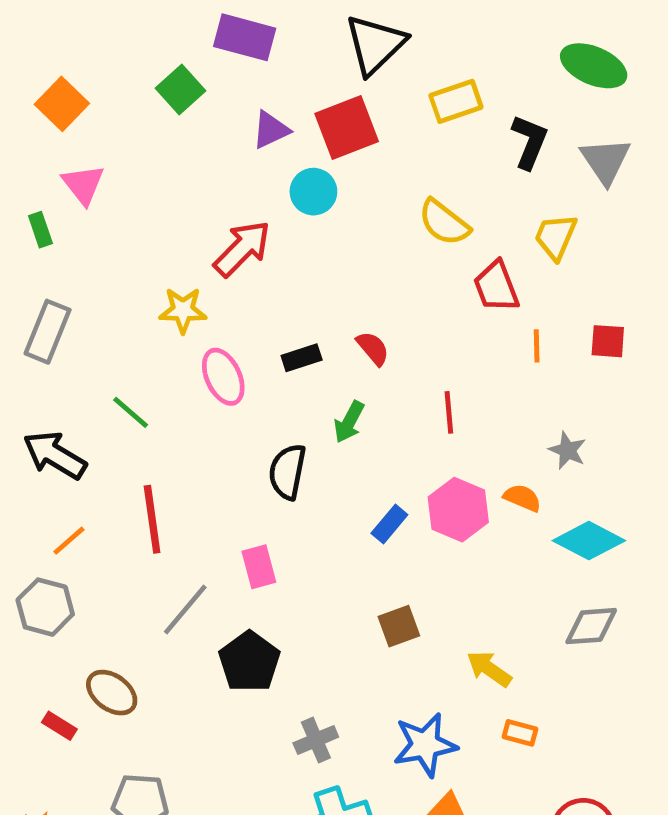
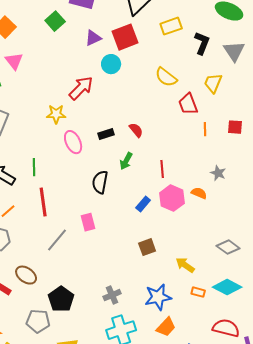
green line: (131, 412) -> (34, 167), moved, turned 48
red line: (449, 412) -> (162, 169), moved
cyan diamond: (589, 541) -> (227, 287), moved
gray diamond: (591, 626) -> (228, 247), turned 40
black pentagon: (249, 662) -> (61, 299), moved

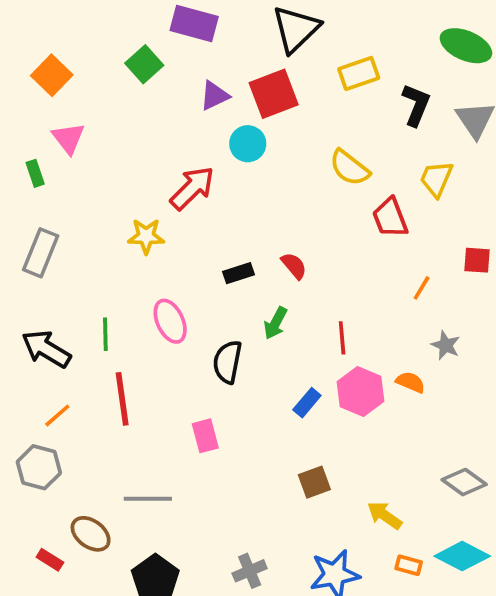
orange line: (205, 129) -> (422, 288), moved, turned 32
pink ellipse: (73, 142) -> (170, 321), moved
gray line: (57, 240) -> (148, 499), moved, turned 50

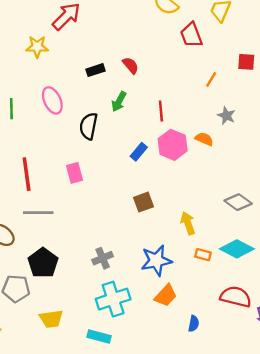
red line: (122, 399) -> (27, 174), moved
yellow arrow: (385, 515) -> (188, 223), turned 35

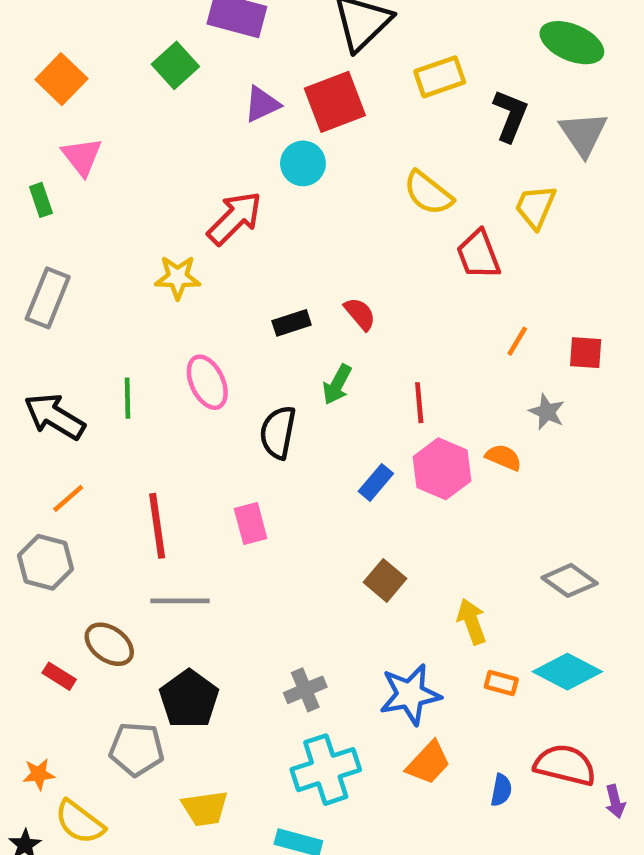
red square: (246, 62) -> (586, 353), moved
brown square: (143, 202) -> (385, 580), turned -30
blue semicircle: (194, 324) -> (501, 790), moved

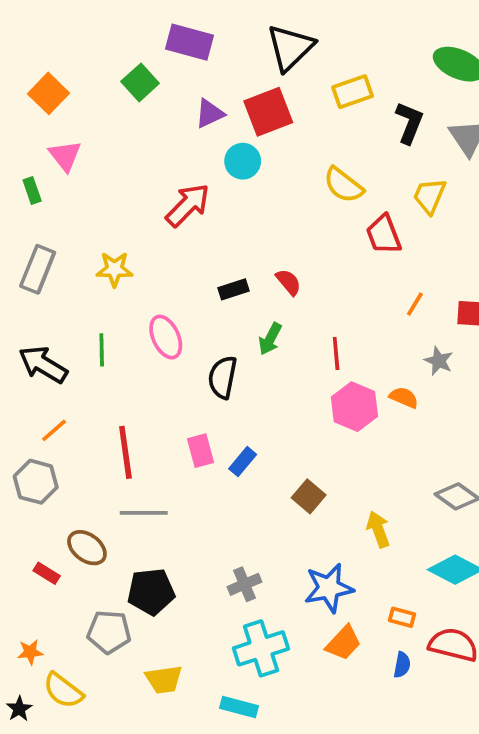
yellow star: (178, 277) -> (114, 269), moved
blue rectangle: (376, 482) -> (243, 462), moved
orange rectangle: (501, 683) -> (402, 617), moved
black pentagon: (189, 699) -> (151, 592), turned 30

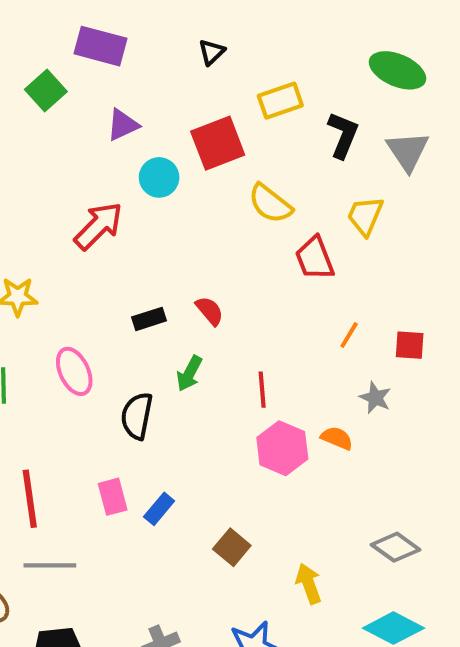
black triangle: (290, 48) -> (212, 52), size x0.5
red square: (268, 112) -> (218, 143), moved

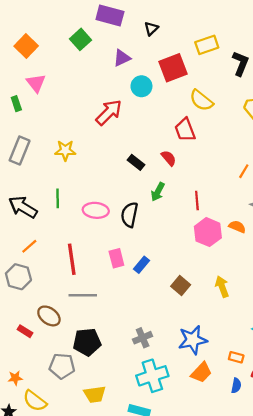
black triangle: (212, 52) -> (151, 29), moved
red trapezoid: (315, 258) -> (185, 130), moved
black rectangle: (149, 319) -> (136, 162), turned 56
pink ellipse: (74, 371) -> (96, 210), moved, turned -60
yellow arrow: (309, 584) -> (222, 287), moved

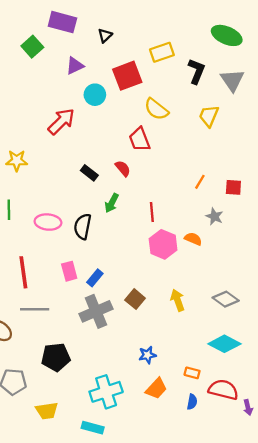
gray cross: (143, 338) -> (96, 311), moved, size x1.6
blue star: (193, 340) -> (147, 355), size x0.6
black pentagon: (87, 342) -> (56, 357), moved

